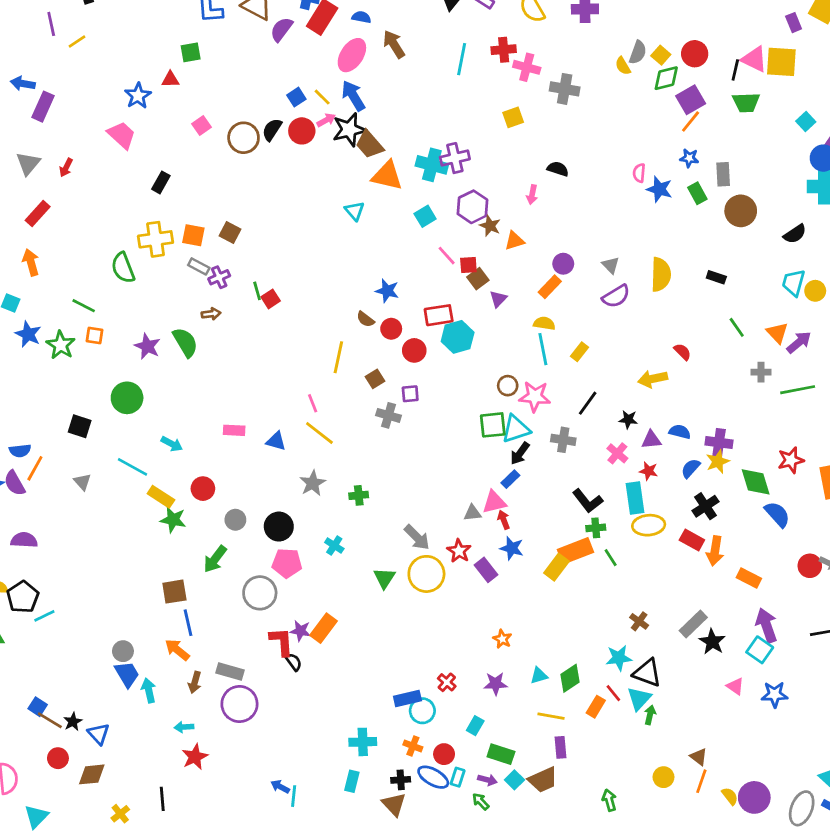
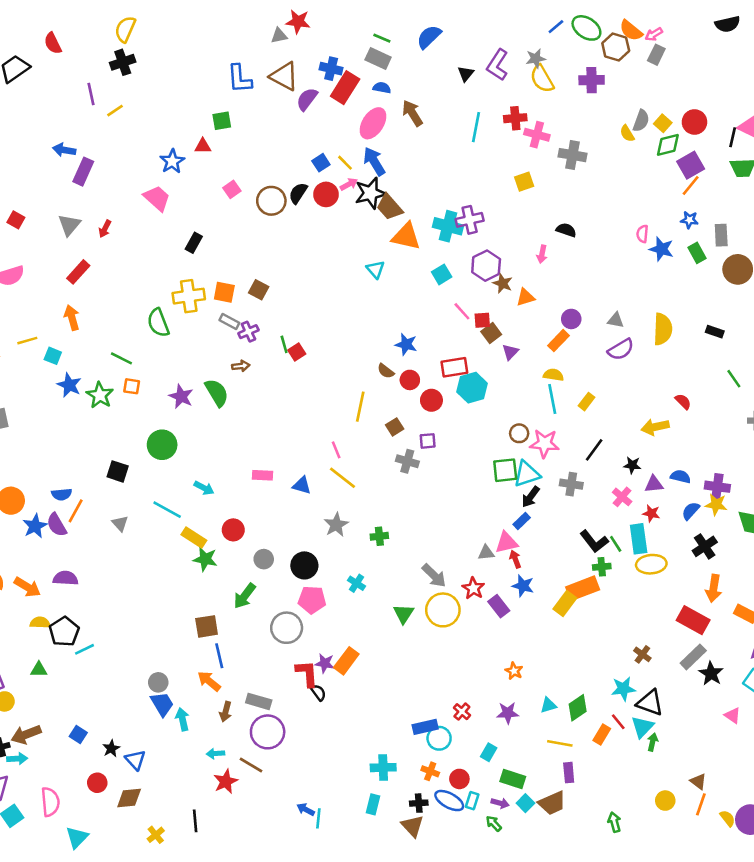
gray triangle: (611, 265) -> (616, 320), turned -36
yellow star: (718, 461) -> (716, 504), turned 30
red rectangle: (692, 540) -> (693, 620), moved, size x1.4
green line: (611, 558) -> (616, 544), moved
brown line: (50, 720) -> (251, 765), moved

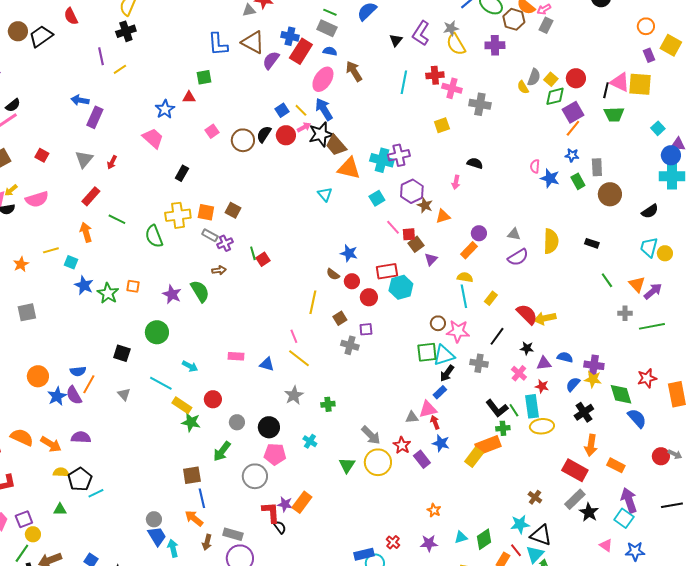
green line: (121, 358) -> (117, 219), moved
red semicircle: (683, 402) -> (527, 314), moved, size x1.6

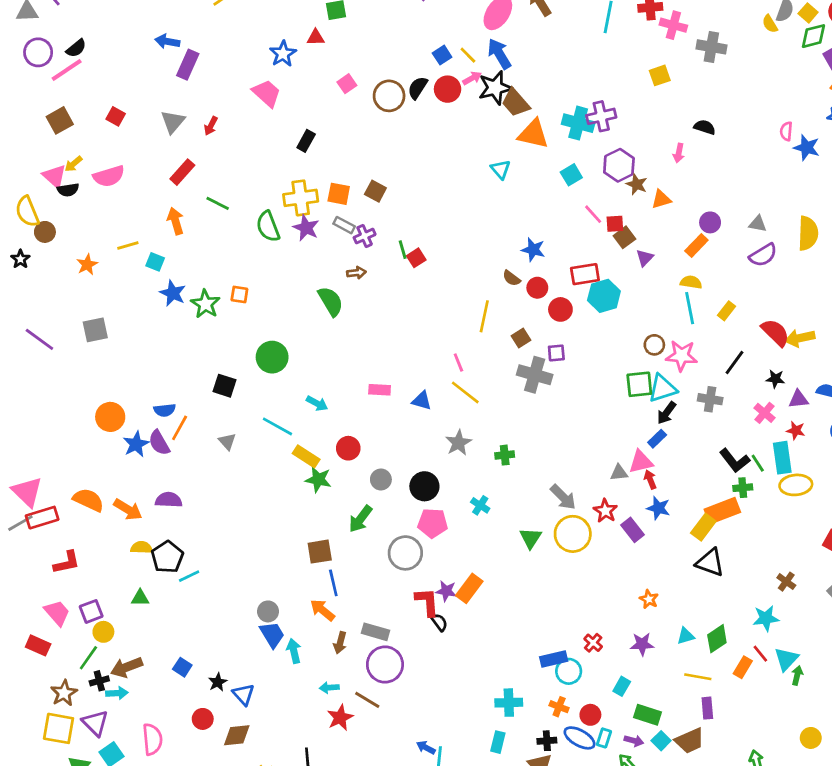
purple star: (172, 294) -> (306, 228), moved
gray cross: (350, 345) -> (535, 375), size x1.4
black triangle: (541, 535) -> (710, 562), moved

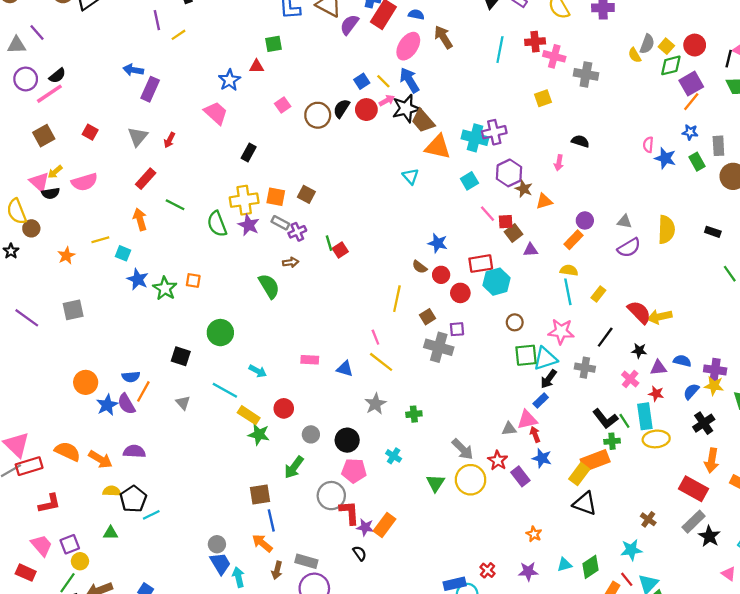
purple triangle: (645, 258) -> (531, 250), turned 42
brown circle: (654, 345) -> (515, 322), moved
red L-shape: (427, 602) -> (349, 513), moved

